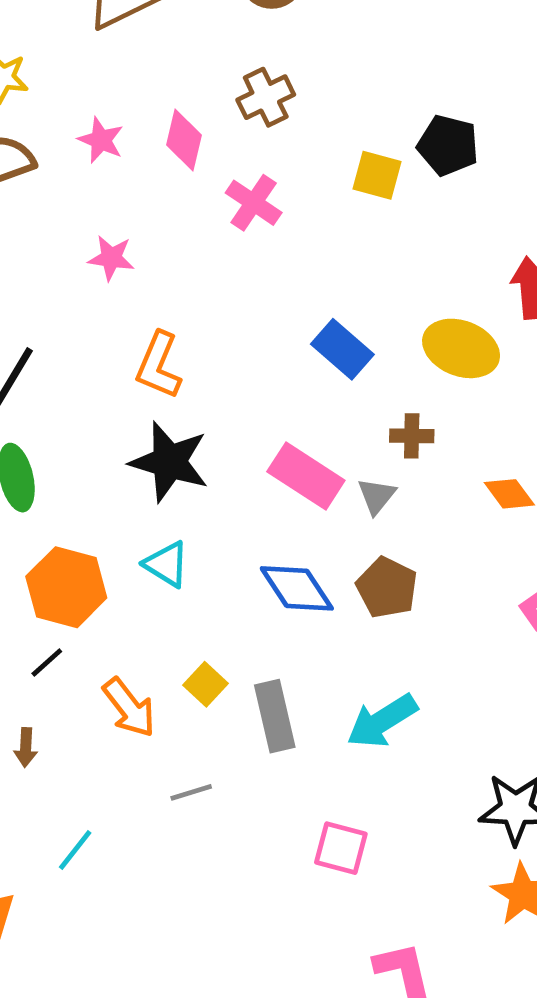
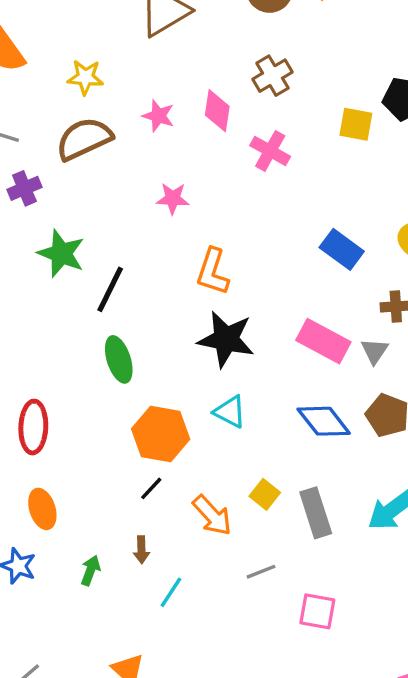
pink square: (341, 848) -> (317, 611), moved
cyan line: (75, 850) -> (171, 592), moved

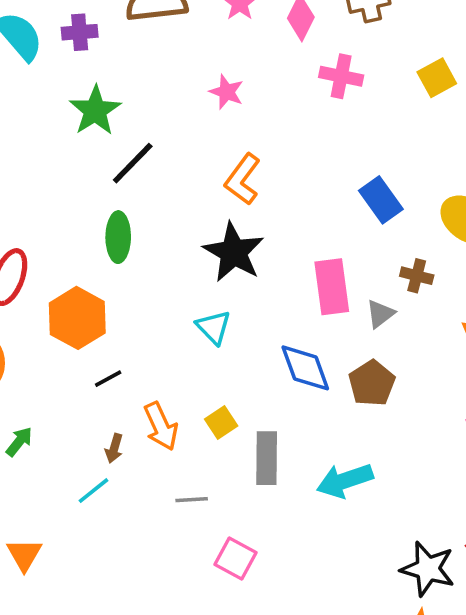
yellow square: (356, 124) -> (437, 78), turned 33
pink cross: (270, 151) -> (341, 76), turned -36
pink rectangle: (323, 341) -> (332, 287), turned 36
orange hexagon: (161, 434) -> (77, 318), moved
brown arrow: (141, 550) -> (114, 448), moved

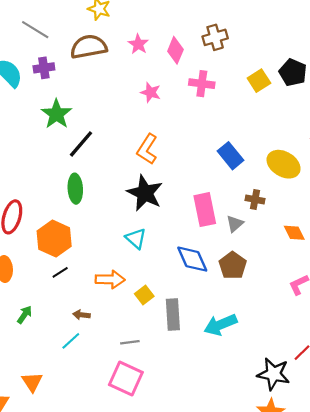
pink star: (227, 92) -> (151, 92), moved
black line: (108, 379) -> (60, 272), moved
orange arrow: (161, 426) -> (110, 279), moved, turned -60
brown arrow: (114, 448) -> (81, 315), turned 84
pink square: (235, 559) -> (126, 378), moved, size x1.4

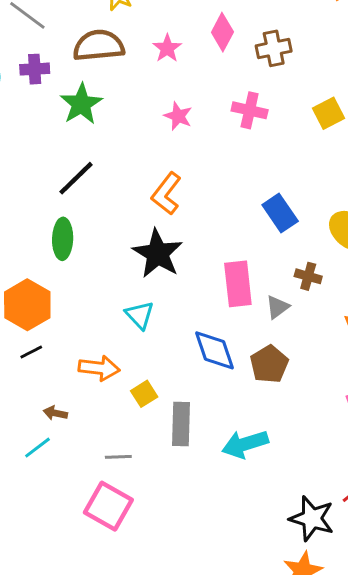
pink diamond: (175, 50) -> (222, 32), moved
green star: (56, 114) -> (81, 104), moved

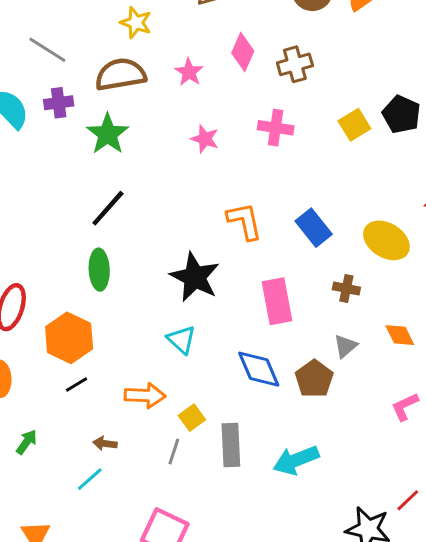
orange L-shape: (166, 194) -> (245, 221), moved, turned 135
gray triangle: (277, 307) -> (345, 346), moved
gray line: (118, 457) -> (174, 451), moved, turned -65

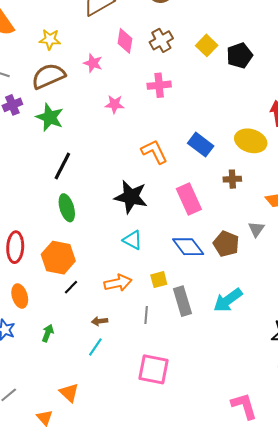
black pentagon: (401, 114) -> (240, 56), turned -30
yellow square: (354, 125) -> (207, 45), moved
gray triangle: (345, 346) -> (256, 229), moved
yellow square: (192, 418) -> (159, 280), moved, turned 36

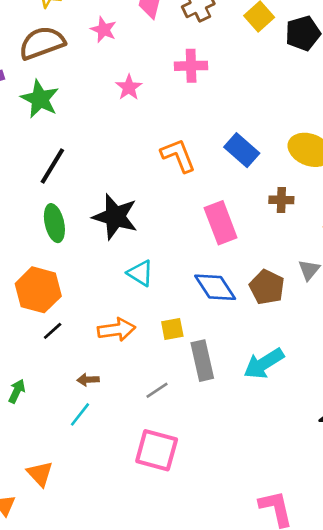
pink star: (115, 104) -> (129, 87), turned 30
black star: (131, 197) -> (115, 217), moved
gray line: (146, 315) -> (157, 390), moved, turned 48

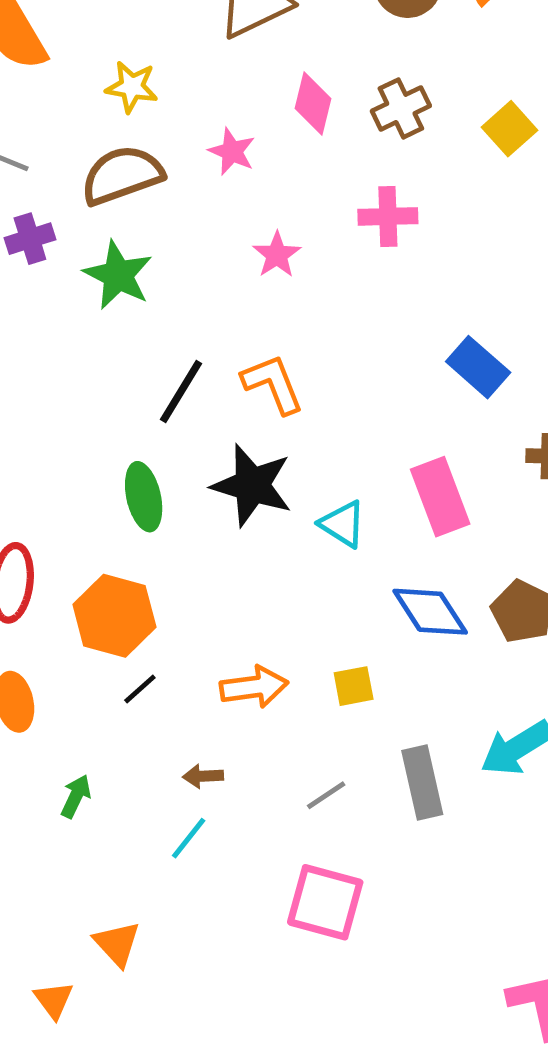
orange L-shape: (178, 155) -> (273, 384), moved
black line: (52, 166) -> (181, 392), moved
cyan triangle: (140, 273) -> (343, 524), moved
gray rectangle: (202, 361) -> (422, 782), moved

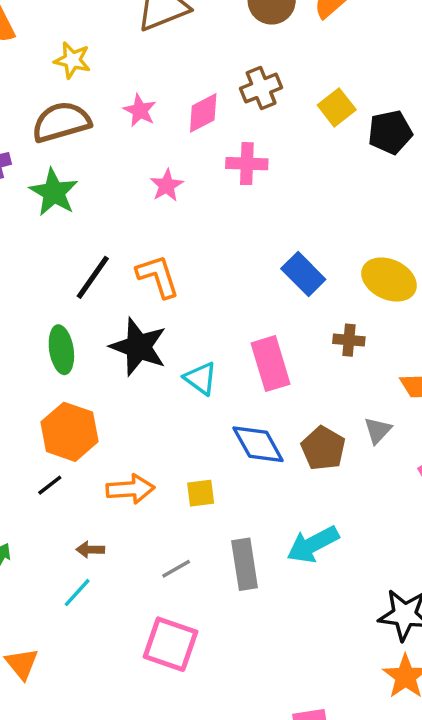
pink diamond: (313, 104) -> (203, 113), moved, turned 45
orange hexagon: (114, 616) -> (70, 432), moved

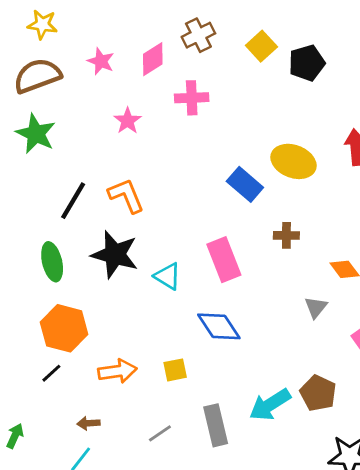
yellow ellipse: (389, 280) -> (293, 161), moved
brown pentagon: (323, 448) -> (318, 393), moved

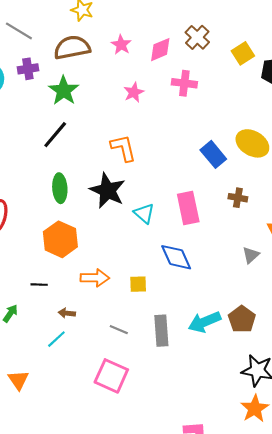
brown cross: (198, 35) -> (197, 37), turned -30
black line: (73, 201) -> (55, 135), moved
black line: (51, 373) -> (39, 285), moved, turned 35
gray line: (160, 433) -> (119, 330), turned 48

